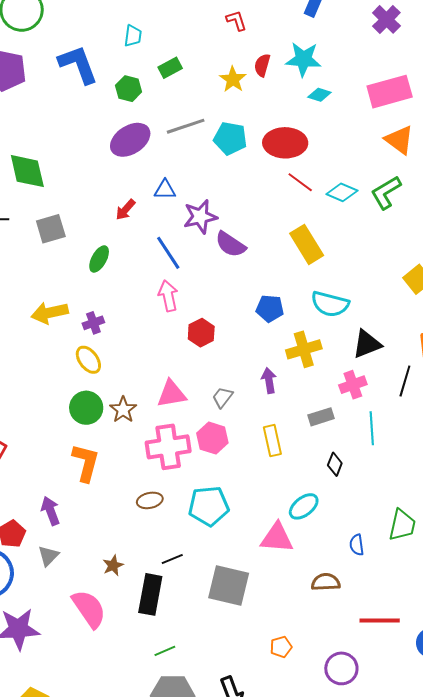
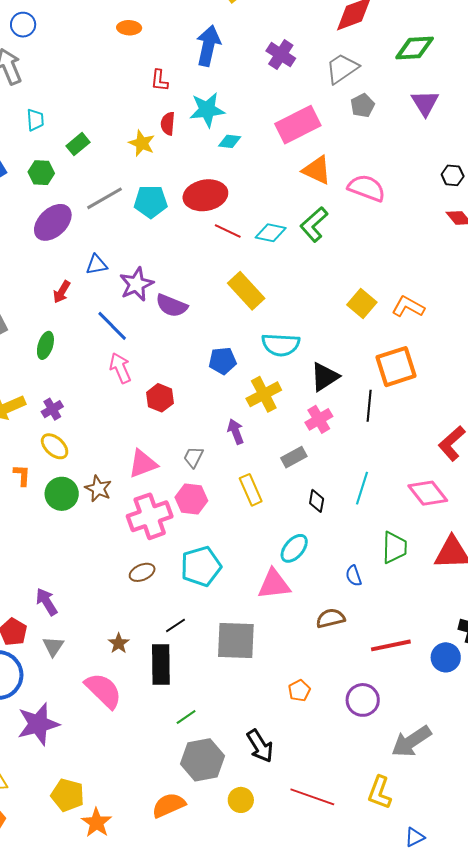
red L-shape: (236, 21) -> (159, 80), moved, turned -145
cyan line: (372, 428) -> (362, 488), moved, turned 32
orange L-shape: (86, 463) -> (22, 475), moved, size x0.6

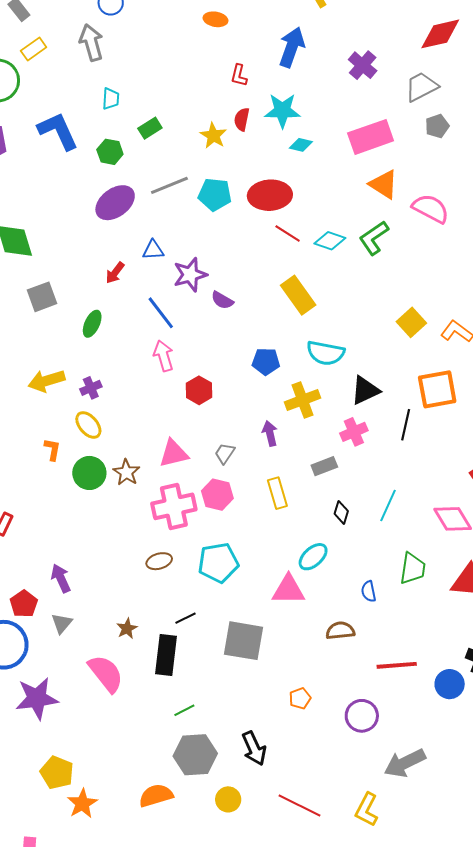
purple semicircle: (172, 306) -> (222, 300), size x0.7

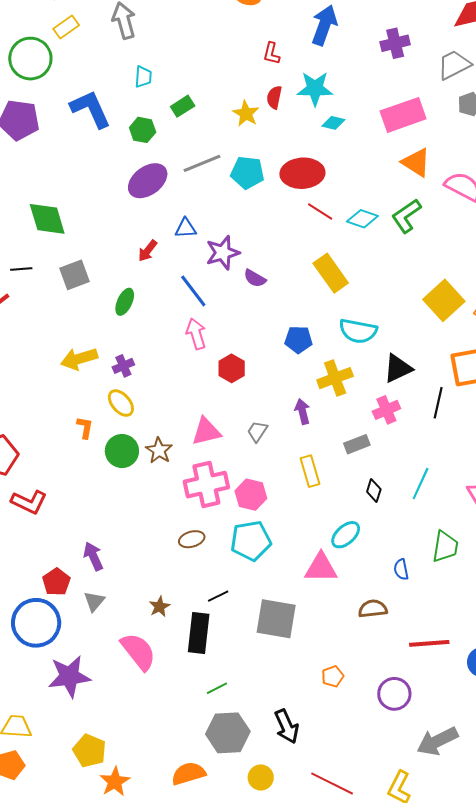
purple cross: (363, 65) -> (395, 43), turned 36
yellow square: (411, 322) -> (444, 300), size x1.4
pink hexagon: (217, 495) -> (251, 495), moved

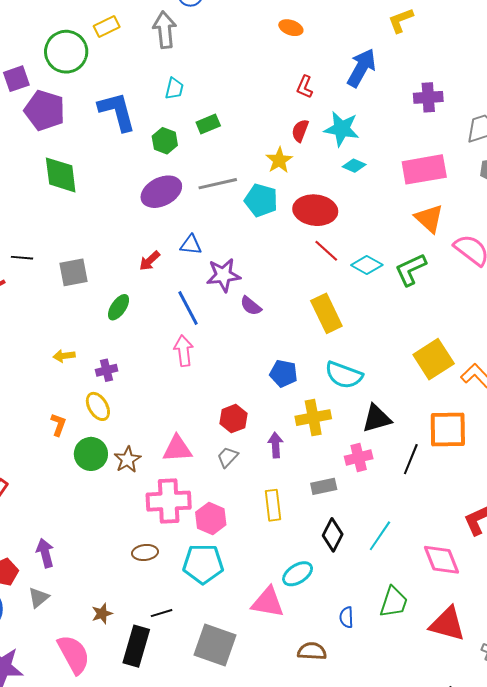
yellow star: (246, 114) -> (279, 160), moved
green diamond: (47, 219) -> (61, 175), moved
yellow arrow: (79, 359) -> (64, 356), size x0.6
red hexagon: (232, 368) -> (233, 419), moved
black diamond: (374, 491) -> (333, 535), size x1.4

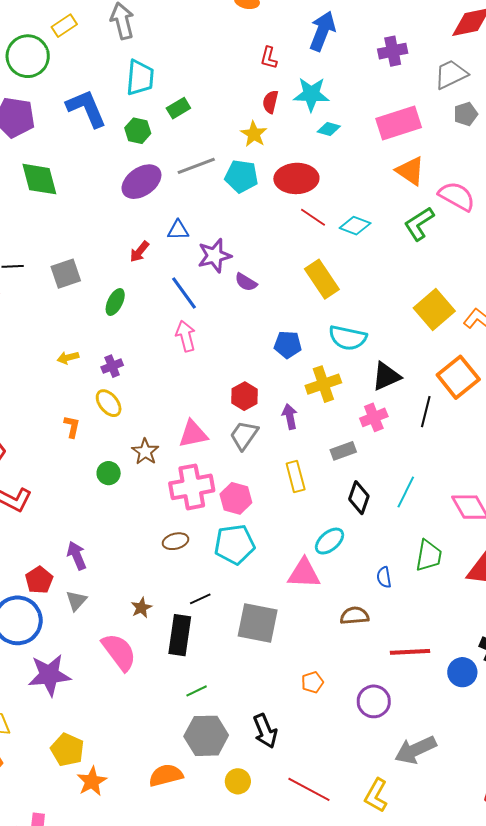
cyan trapezoid: (174, 89) -> (140, 78), size x1.6
green L-shape: (411, 270) -> (419, 224), moved
orange square: (448, 429) -> (458, 377), turned -30
green circle: (91, 454) -> (109, 473), moved, size x0.7
gray trapezoid: (228, 457) -> (244, 435), size x1.4

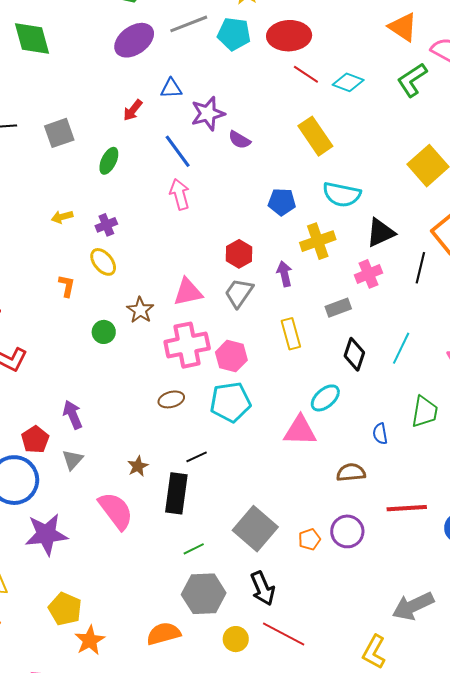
gray square: (258, 623) -> (255, 529), moved, turned 30
purple circle: (374, 701) -> (347, 531), moved
red line: (309, 789) -> (284, 634), moved

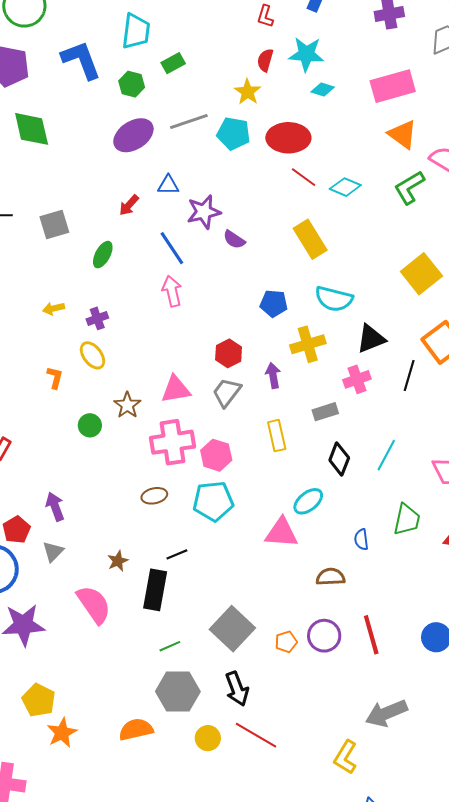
red line: (407, 508) -> (371, 635), moved, turned 75

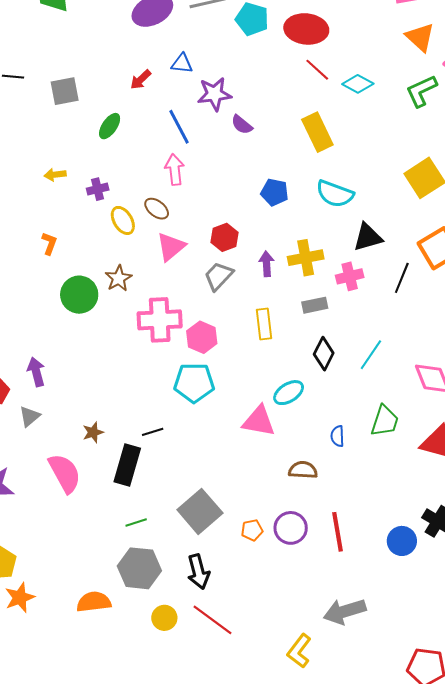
yellow cross: (308, 344) -> (306, 258), moved
yellow ellipse: (92, 355) -> (123, 220), moved
pink triangle: (176, 389) -> (171, 247), moved, turned -36
green circle: (90, 425) -> (79, 295), size x1.6
brown ellipse: (154, 496) -> (157, 209), moved, turned 45

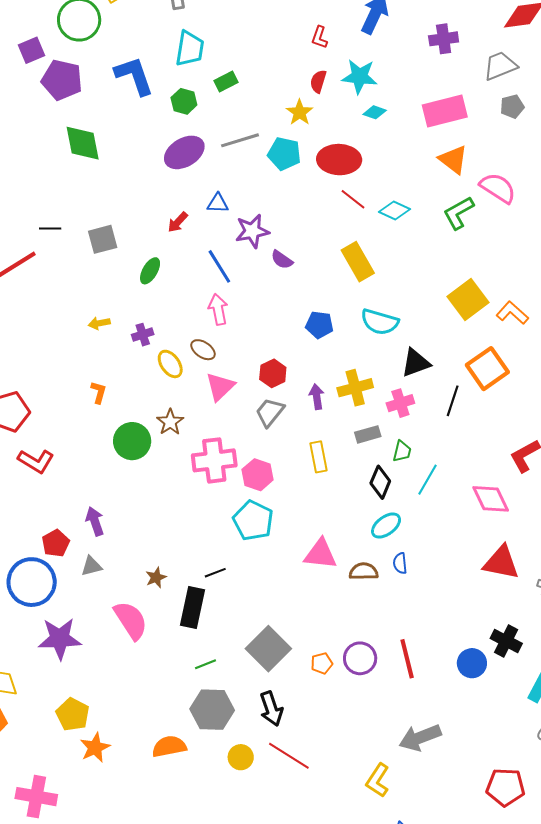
cyan pentagon: (194, 383) -> (253, 521), turned 30
cyan ellipse: (289, 393) -> (386, 526), moved
gray triangle: (30, 416) -> (91, 566), turned 30
green trapezoid: (385, 421) -> (402, 451), moved, size x0.7
brown semicircle: (303, 470) -> (364, 571), moved

